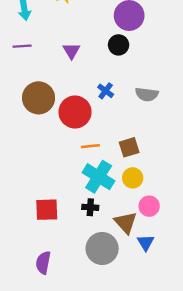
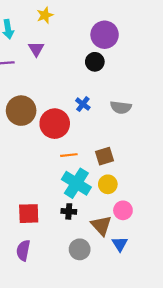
purple triangle: (71, 51) -> (36, 49), moved
gray circle: (102, 248) -> (80, 249), size x0.7
purple semicircle: (43, 263) -> (23, 250), moved

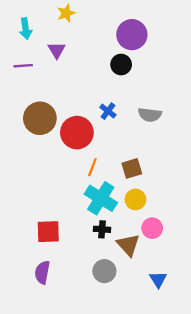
orange line: (69, 155) -> (92, 167), turned -63
black cross: (69, 211) -> (102, 229), moved
blue triangle: (120, 244) -> (158, 279), moved

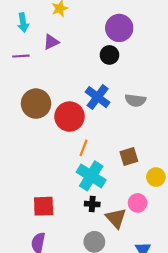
purple triangle: (57, 50) -> (51, 42), turned 35
blue cross: (108, 111) -> (98, 97), size x1.6
brown square: (132, 168) -> (129, 156), moved
yellow circle: (135, 199) -> (156, 177), moved

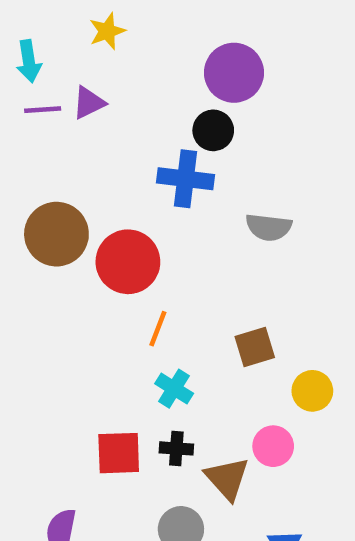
purple line: (21, 56) -> (43, 110), moved
blue cross: (98, 97) -> (186, 179), moved, turned -30
cyan cross: (91, 176) -> (174, 389), size x0.6
red square: (44, 206) -> (119, 453), moved

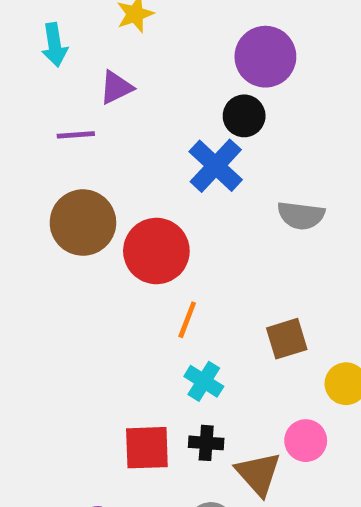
purple line: (43, 110) -> (76, 135), moved
blue cross: (186, 179) -> (216, 166), turned 36

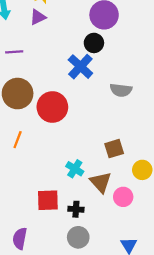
purple triangle: (116, 87) -> (38, 17), moved
orange line: (187, 320) -> (18, 140), moved
black cross: (206, 443) -> (76, 209), moved
brown triangle: (258, 474) -> (101, 182), moved

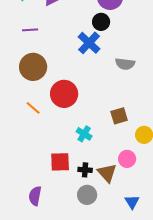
red circle: (52, 107) -> (64, 94), moved
orange line: (18, 140) -> (33, 108), turned -70
brown triangle: (101, 182) -> (107, 173), moved

